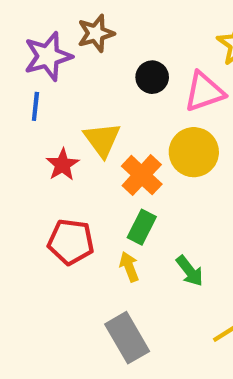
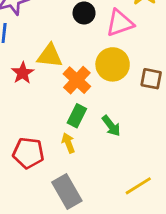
yellow triangle: (102, 140) -> (50, 56), turned -48
red pentagon: (71, 242) -> (28, 153), moved
green arrow: (190, 271) -> (111, 126), moved

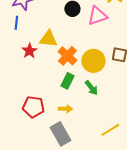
yellow circle: (113, 64) -> (93, 61), moved
yellow arrow: (68, 143) -> (65, 109), moved, turned 112

